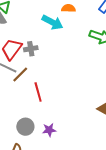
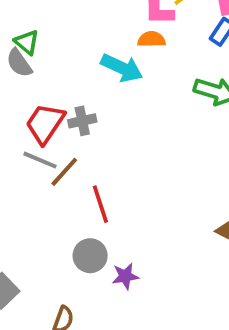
gray circle: (25, 127) -> (90, 256), moved

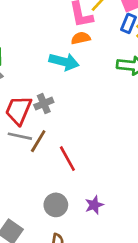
gray circle: (90, 256) -> (56, 205), moved

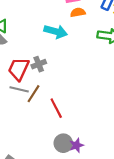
orange semicircle: (81, 38) -> (78, 12), moved
gray circle: (56, 205) -> (63, 143), moved

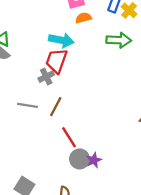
red trapezoid: (19, 69) -> (57, 61), moved
brown line: (33, 94) -> (56, 107), moved
red line: (56, 108) -> (69, 137), moved

